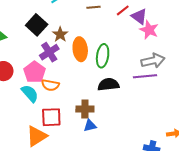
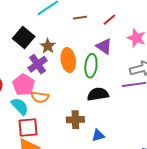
purple triangle: (139, 16) -> (104, 46), moved
red square: (51, 117) -> (28, 128), moved
blue triangle: (90, 126) -> (98, 135), moved

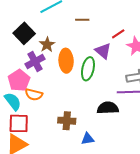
red line: (109, 20) -> (118, 34), moved
black semicircle: (98, 94) -> (108, 108), moved

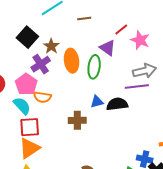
blue triangle: (88, 139) -> (97, 102), moved

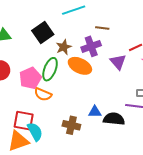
orange ellipse: (72, 61) -> (80, 66), turned -70
purple cross: (41, 64) -> (91, 46), moved
green ellipse: (94, 67) -> (50, 69), moved
cyan semicircle: (22, 106) -> (35, 132), moved

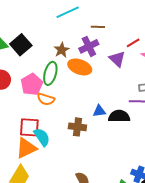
black square: (43, 33) -> (21, 45), moved

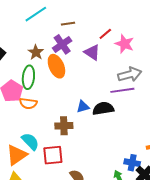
orange ellipse: (80, 67) -> (56, 66), turned 55
red square: (29, 127) -> (53, 155), moved

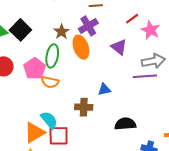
purple triangle: (92, 52) -> (119, 47), moved
black semicircle: (103, 108) -> (125, 124), moved
red square: (53, 155) -> (59, 136), moved

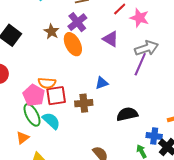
green ellipse: (52, 56) -> (32, 115), moved, turned -30
pink pentagon: (35, 69) -> (34, 95), moved
purple line: (145, 76) -> (140, 64), turned -55
orange triangle: (34, 133) -> (23, 138), moved, size x0.6
red square: (59, 136) -> (56, 96), moved

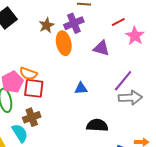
purple triangle: (111, 39) -> (101, 48), turned -30
gray arrow: (147, 48) -> (130, 98), moved
brown cross: (84, 103) -> (32, 117), moved, turned -30
cyan semicircle: (51, 121) -> (20, 133), moved

